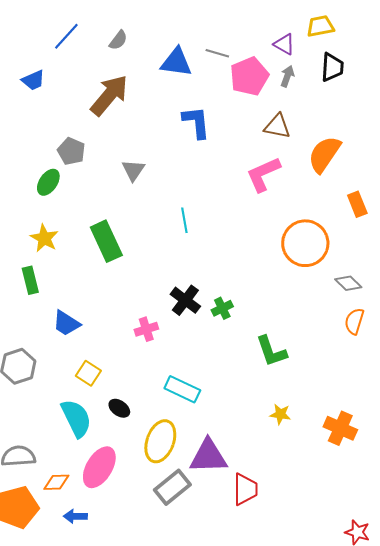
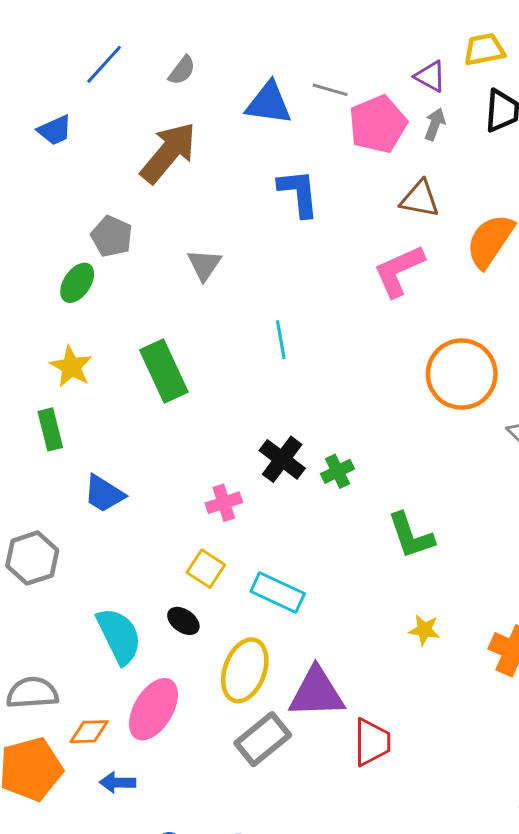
yellow square: (88, 373) -> (206, 569), moved

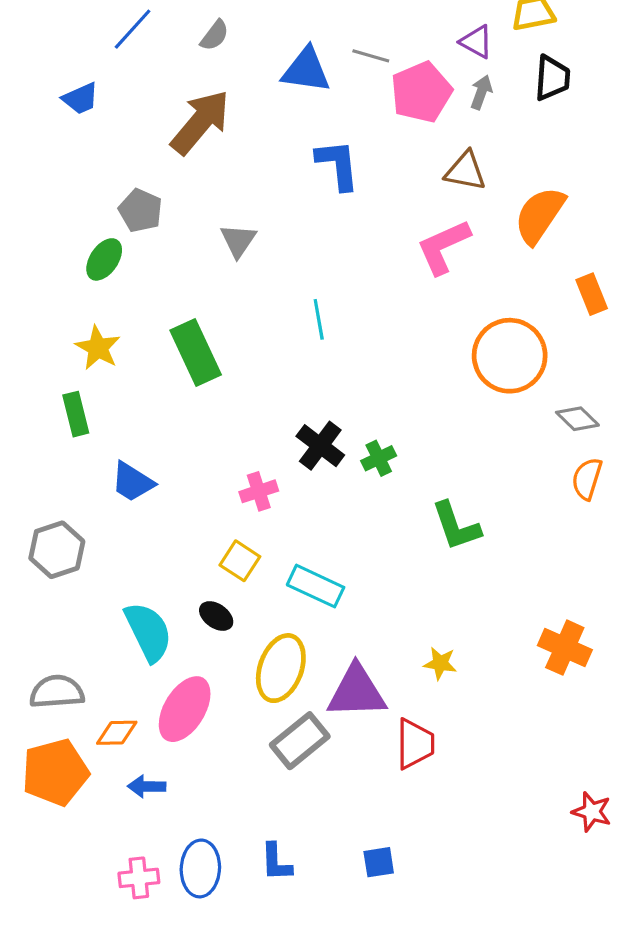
yellow star: (424, 630) -> (440, 663), moved

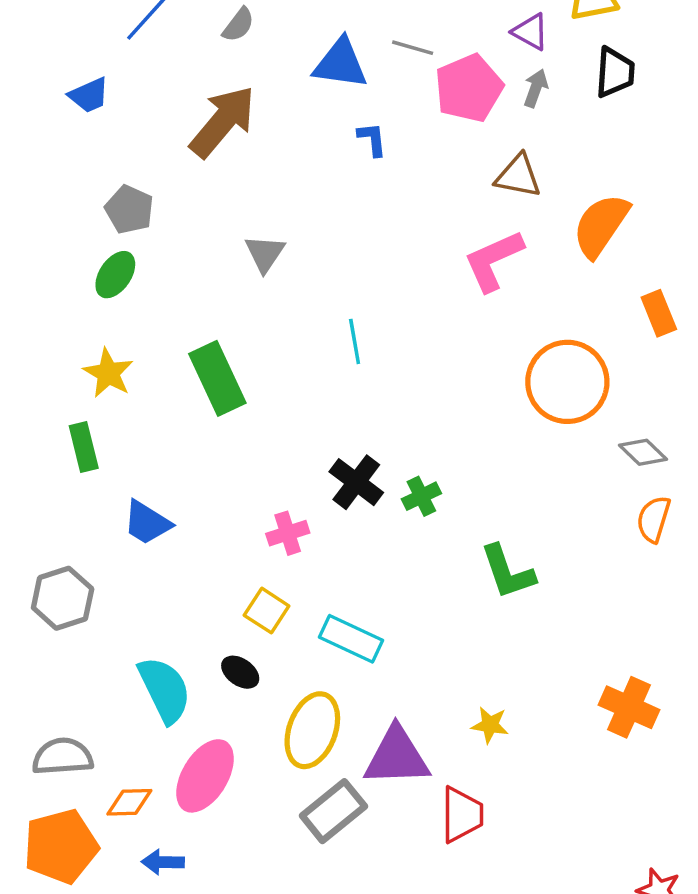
blue L-shape: (338, 165) -> (372, 139), moved, size x0.6
gray pentagon: (140, 211) -> (129, 210), moved

